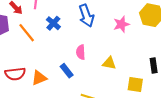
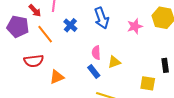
yellow triangle: (109, 63) -> (114, 62), moved, turned -32
blue rectangle: (67, 71) -> (94, 72), moved
red semicircle: (15, 74) -> (34, 61), moved

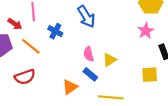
pink star: (135, 26) -> (146, 31), moved
orange triangle: (57, 77) -> (70, 87), moved

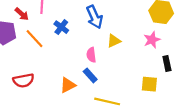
yellow triangle: (110, 60) -> (114, 41), moved
red semicircle: (25, 77) -> (24, 80), moved

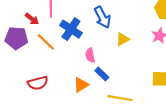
blue cross: (61, 27) -> (71, 29), size x1.5
pink semicircle: (91, 55) -> (90, 55), moved

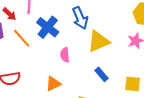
yellow triangle: (123, 39) -> (99, 41), size x1.6
blue rectangle: (102, 74) -> (102, 74), moved

